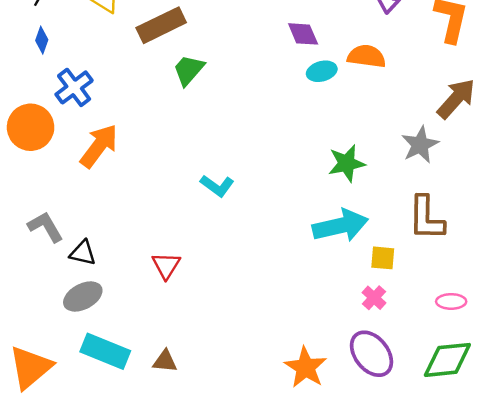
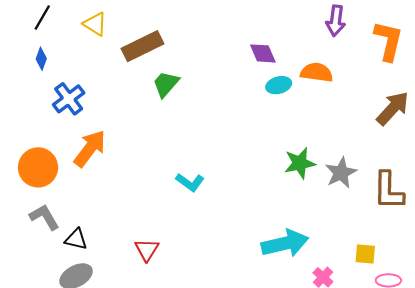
orange circle: (31, 127) -> (38, 167), moved
gray star: (420, 145) -> (341, 173), moved
brown L-shape: (426, 218) -> (388, 191), moved
cyan arrow: (340, 226) -> (285, 243), moved
yellow square: (383, 258) -> (365, 254), moved

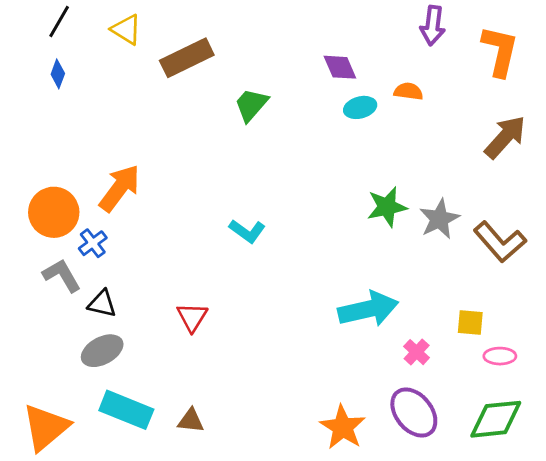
orange semicircle: (317, 72) -> (408, 91), size x0.7
green trapezoid: (166, 84) -> (251, 105), moved
blue cross: (69, 99) -> (93, 243), moved, size x0.7
brown L-shape: (388, 191) -> (500, 242), turned -42

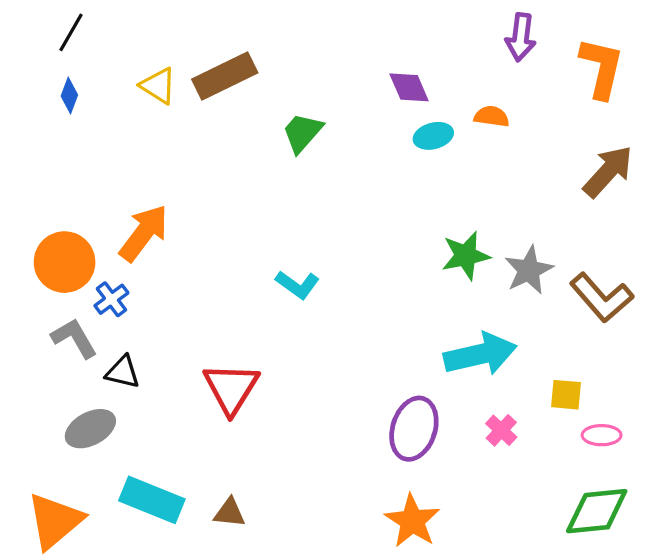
yellow triangle: (126, 30) -> (158, 86), moved
cyan arrow: (368, 309) -> (480, 354), moved
red triangle: (192, 317) -> (231, 388), size x1.5
gray ellipse: (102, 351) -> (90, 429), moved
purple ellipse: (414, 412) -> (414, 429), moved, turned 57

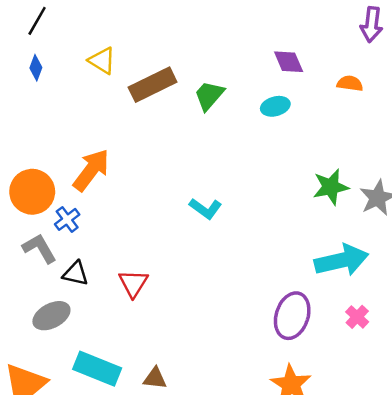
brown rectangle: (225, 76) -> (153, 85), moved
cyan ellipse: (433, 136) -> (275, 106), moved
red triangle: (231, 388) -> (133, 283), moved, size x0.7

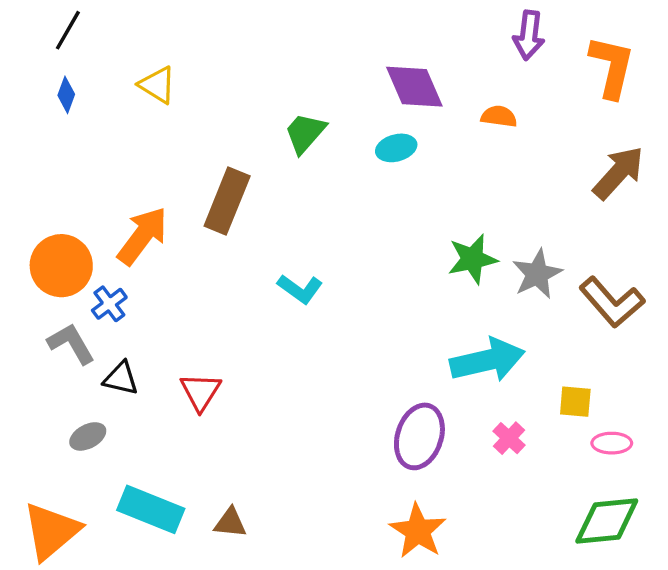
purple diamond: (289, 62) -> (414, 87), size x1.4
brown rectangle: (153, 85) -> (227, 201), moved, turned -42
gray ellipse: (51, 316) -> (88, 436), size x0.7

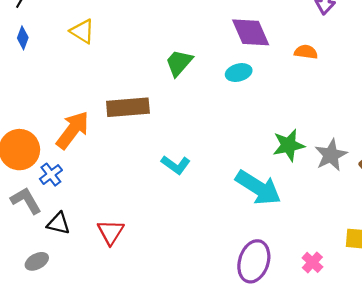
brown rectangle: (227, 201) -> (128, 107), turned 63
cyan arrow: (487, 360) -> (258, 188), moved, turned 45

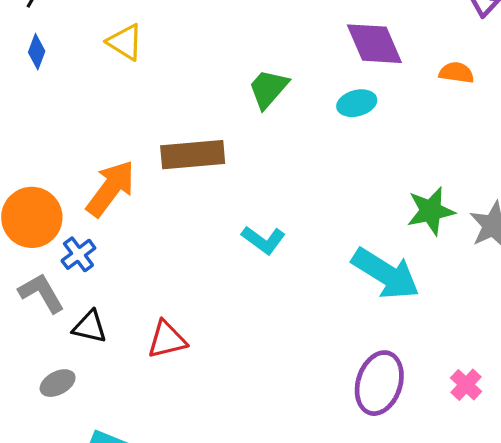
red triangle: (111, 232) -> (167, 340), turned 44

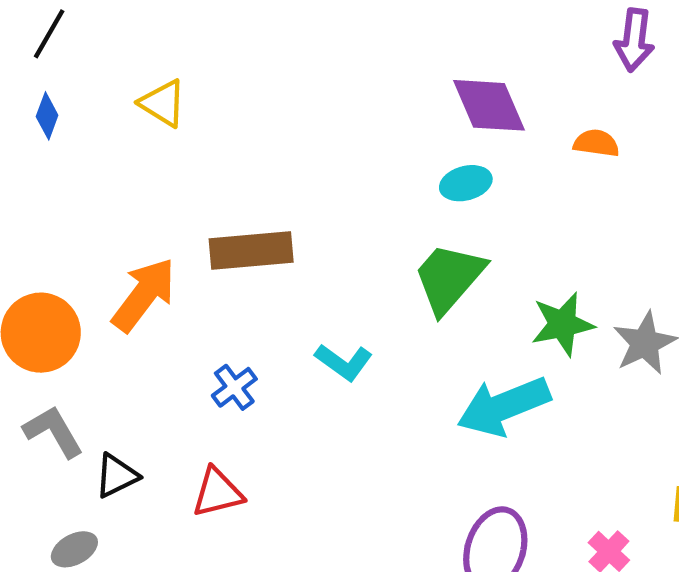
green trapezoid: (268, 89) -> (449, 278), moved, size x1.4
blue cross: (78, 254) -> (234, 387), moved
cyan arrow: (386, 274) -> (504, 406), turned 126
black triangle: (90, 327) -> (116, 476), turned -39

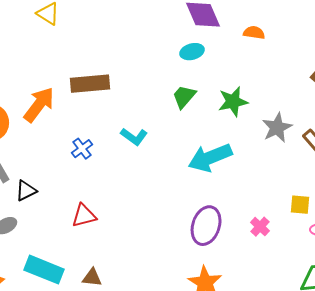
green trapezoid: (449, 278) -> (184, 97), size x0.7
green star: (563, 324) -> (233, 102), moved
red triangle: (217, 493) -> (84, 216), moved

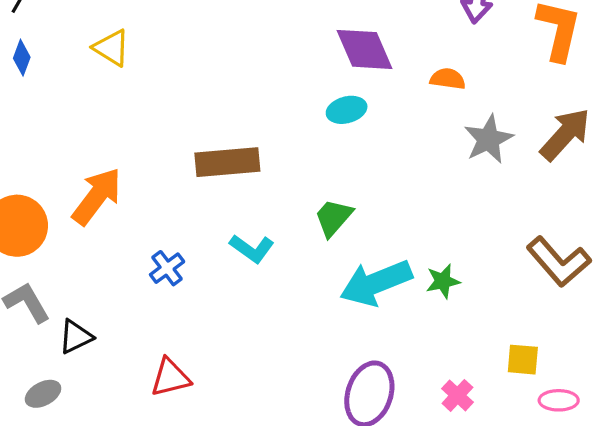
brown rectangle: (90, 84) -> (227, 162), moved
green trapezoid: (184, 97) -> (333, 218), moved
green star: (233, 102) -> (443, 281), moved, size x0.7
gray star: (277, 128) -> (488, 139), moved

